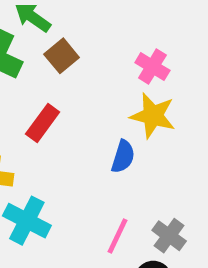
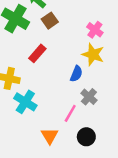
gray cross: (169, 236) -> (89, 97), moved

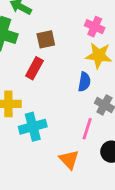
brown square: (50, 21) -> (46, 39), moved, turned 35
cyan cross: (25, 102) -> (33, 127), turned -35

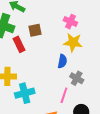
red rectangle: (34, 68) -> (19, 44), moved, turned -56

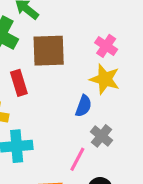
brown square: (35, 30) -> (49, 51), size x1.6
red rectangle: (19, 44) -> (19, 83), moved

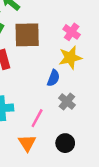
yellow star: (105, 79) -> (70, 58), turned -30
pink line: (77, 159) -> (37, 118), moved

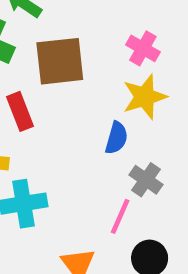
pink line: (37, 118) -> (120, 216), moved

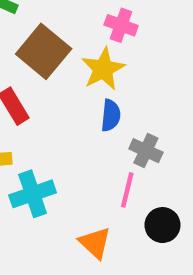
brown square: (60, 61) -> (44, 51), turned -34
yellow star: (145, 97) -> (103, 69), moved

